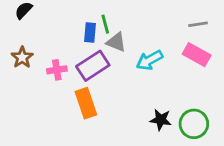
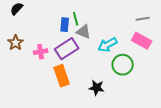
black star: (161, 120) -> (97, 88), moved
green circle: (194, 124) -> (123, 65), moved

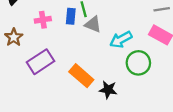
purple rectangle: (67, 49) -> (40, 62), moved
pink cross: (41, 52) -> (43, 20), moved
orange rectangle: (62, 76) -> (81, 76), moved, turned -30

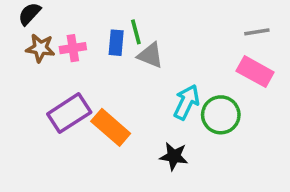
brown star: (14, 37) -> (40, 48), moved, turned -30
cyan arrow: (121, 40) -> (186, 102), moved, turned 145
orange rectangle: (81, 76) -> (111, 127), moved

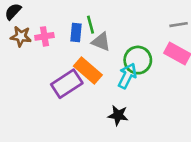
purple rectangle: (69, 113) -> (67, 84), moved
green circle: (221, 115) -> (138, 60), moved
orange rectangle: (111, 127) -> (88, 71), moved

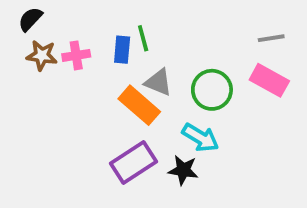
gray triangle: (101, 42) -> (158, 82), moved
cyan arrow: (127, 76) -> (200, 138), moved, turned 95
purple rectangle: (67, 84) -> (134, 163), moved

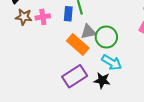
gray triangle: (158, 82) -> (88, 32), turned -35
green circle: (212, 90) -> (106, 37), moved

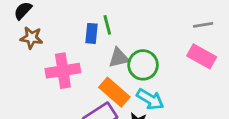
pink cross: (43, 17) -> (63, 71), moved, size x1.6
orange rectangle: (78, 44) -> (114, 92), moved

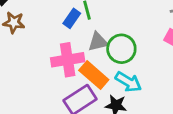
blue rectangle: (92, 33) -> (72, 18), turned 30
pink cross: (63, 71) -> (68, 60), moved

